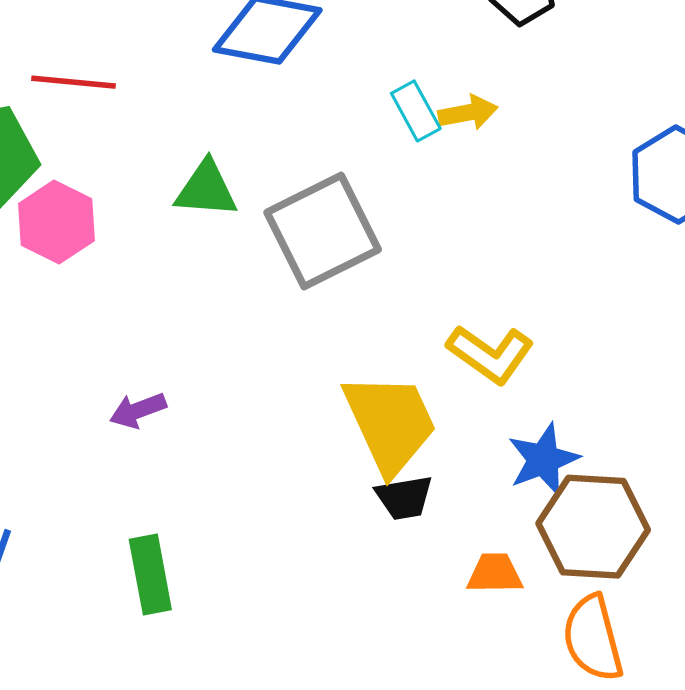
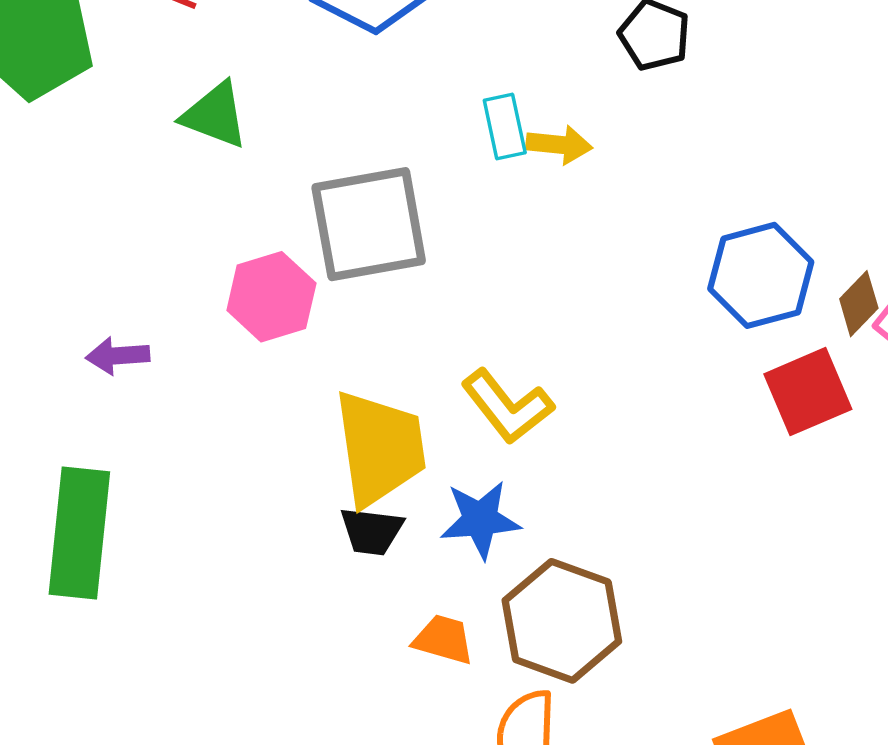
green triangle: (206, 189) -> (215, 115), moved
pink hexagon: (57, 222) -> (271, 297), moved
blue star: (543, 459) -> (480, 520), moved
green rectangle: (150, 574) -> (79, 533), size x1.5

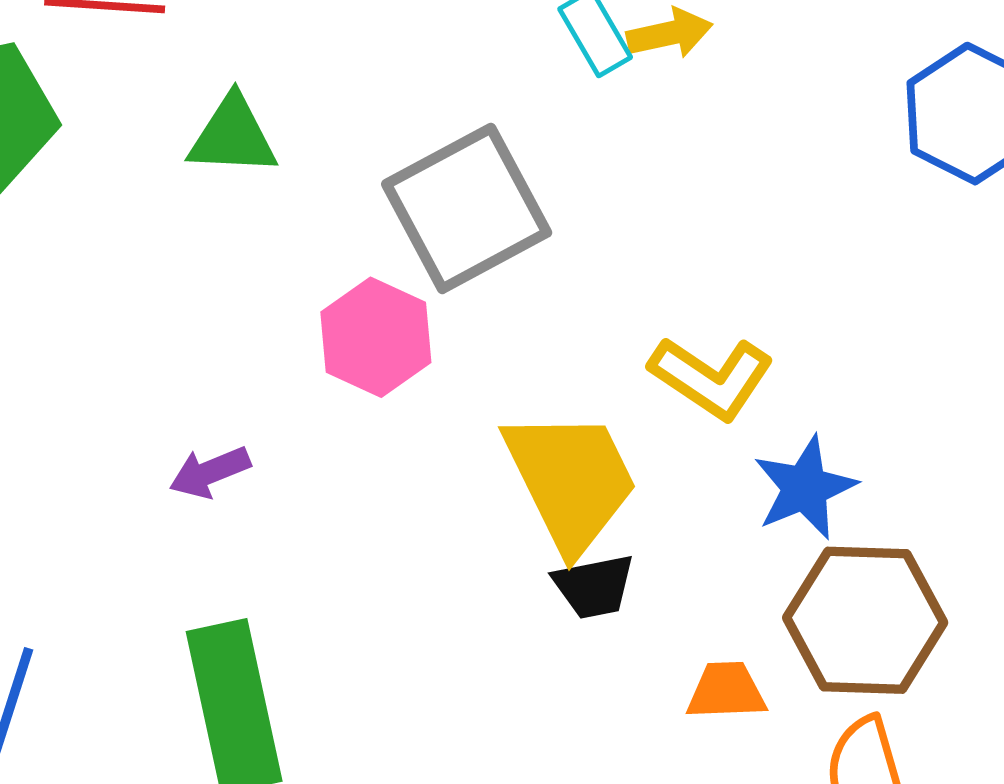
blue star: (480, 520) -> (805, 488), moved

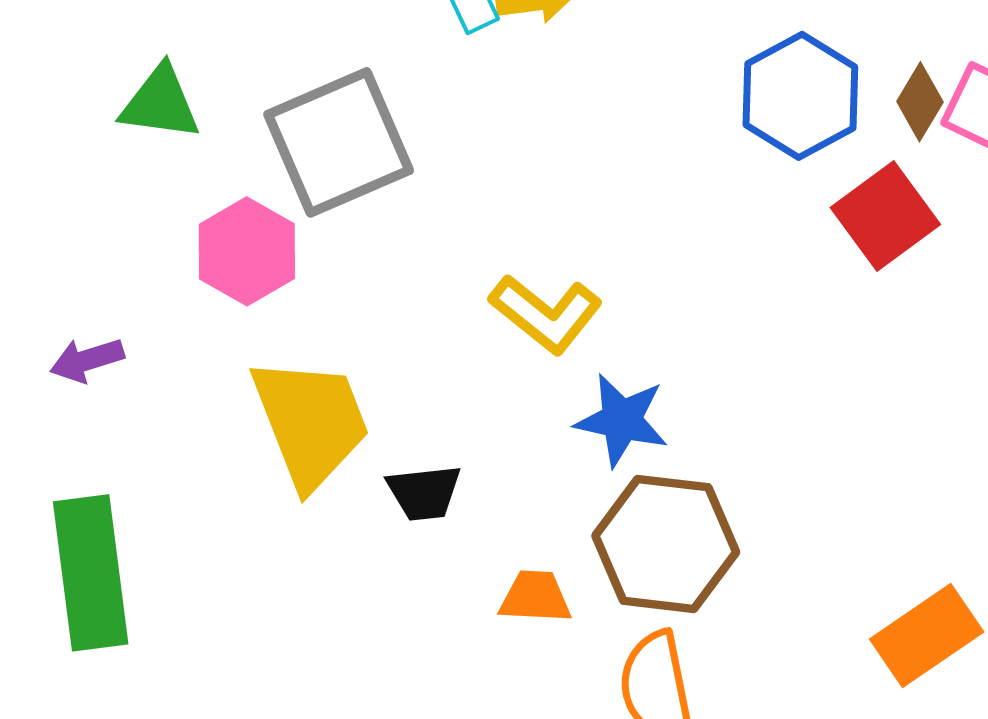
green triangle: (233, 136) -> (160, 103), moved
yellow trapezoid: (571, 480) -> (311, 422), moved
blue star: (805, 488) -> (622, 420), turned 30

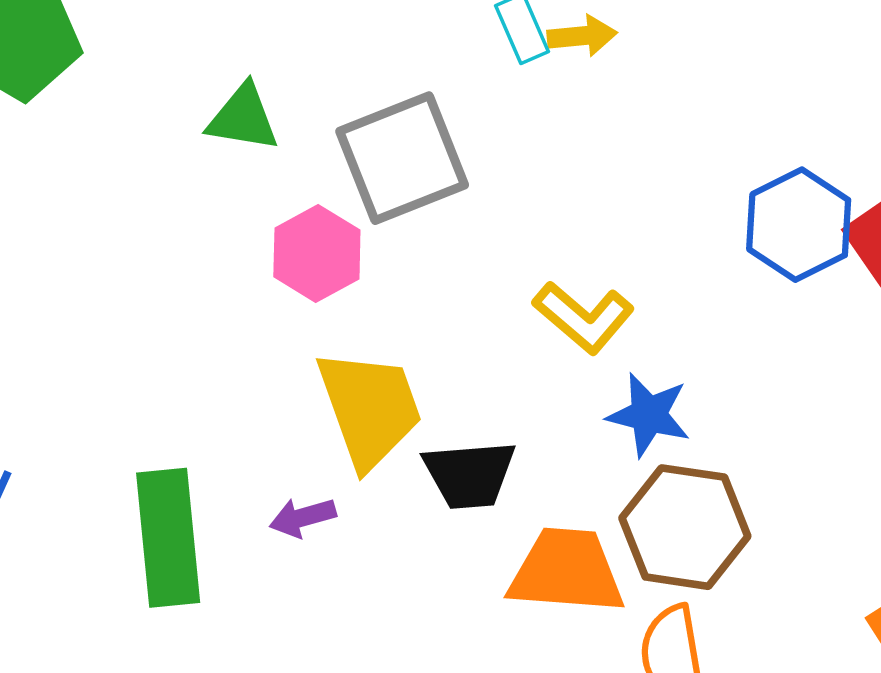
blue hexagon: (800, 96) -> (799, 225), moved
purple arrow: (87, 360) -> (303, 517), moved
black trapezoid: (424, 493) -> (470, 475), size x1.4
orange trapezoid: (535, 597) -> (566, 571), size x1.8

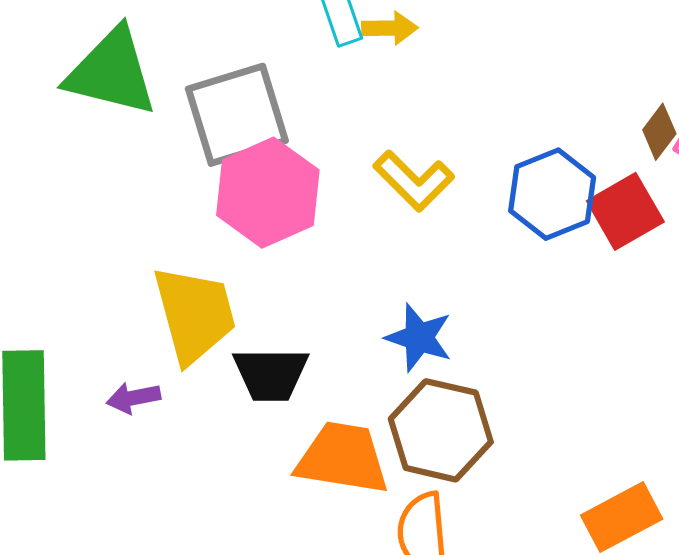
green triangle: (243, 118) -> (111, 72), size x1.6
pink hexagon: (317, 253) -> (268, 193), moved, size x1.4
yellow L-shape: (584, 317) -> (414, 181), moved

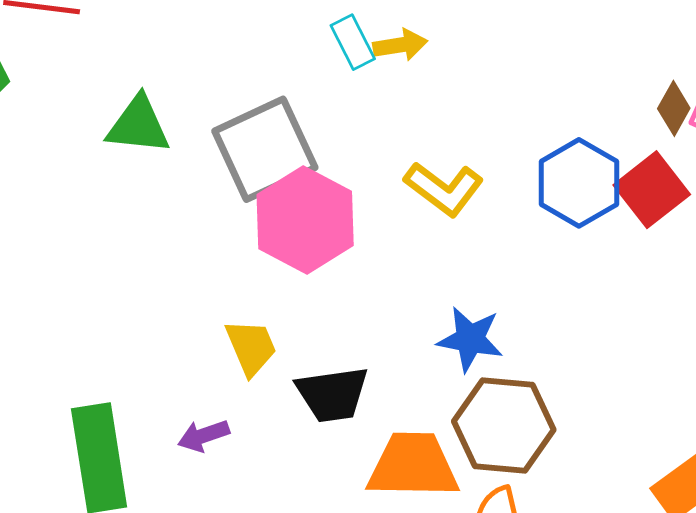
green triangle: (111, 72) -> (138, 125), size x0.7
yellow trapezoid: (194, 314) -> (251, 347), size x0.6

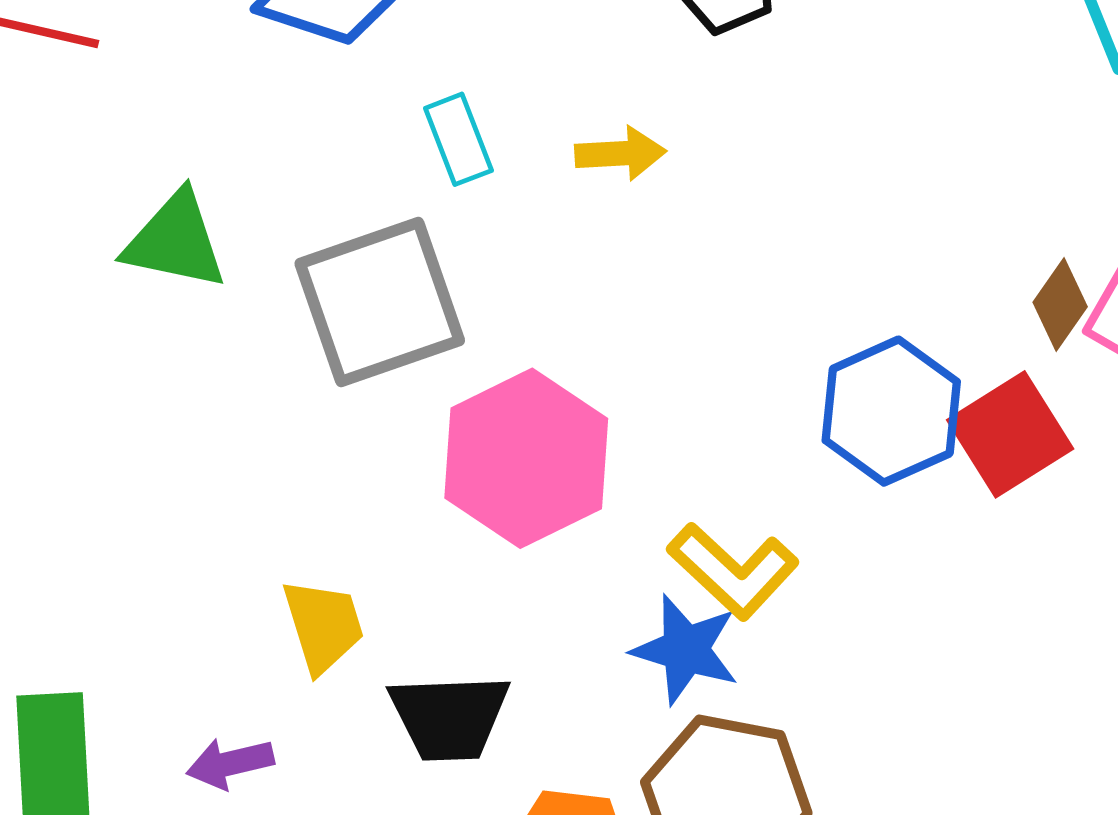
cyan rectangle: (353, 42) -> (458, 139), moved
yellow L-shape: (444, 189) -> (733, 571), moved
pink hexagon: (305, 220) -> (526, 458), moved

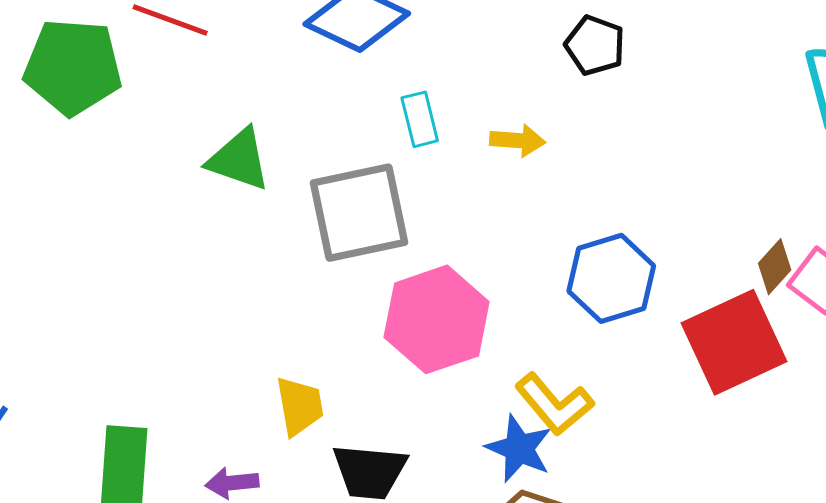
blue hexagon: (891, 411) -> (611, 278), moved
red square: (1010, 434) -> (734, 342), size x1.4

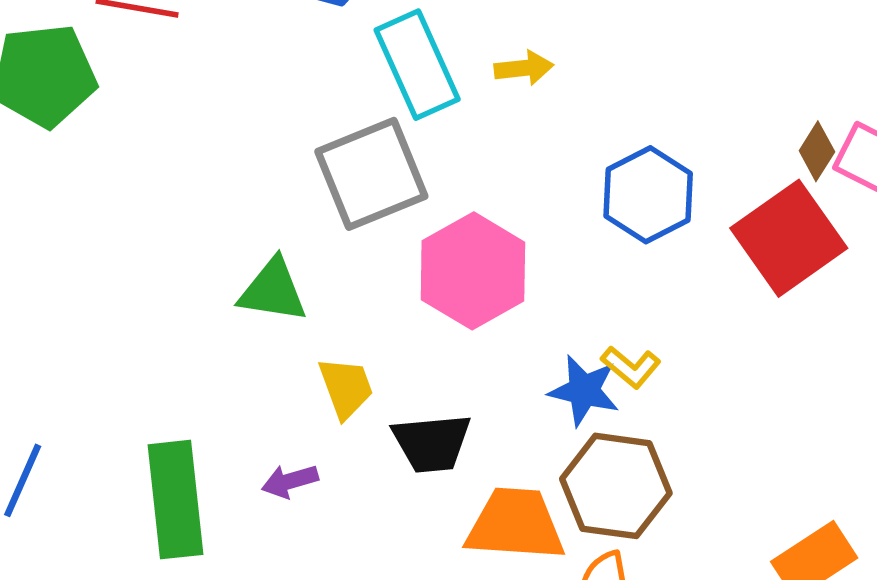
cyan rectangle: (420, 119) -> (417, 65), size x1.8
green triangle: (239, 159) -> (273, 291), moved
yellow L-shape: (554, 404) -> (631, 367), moved, size x0.7

